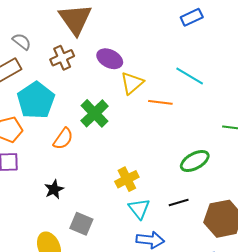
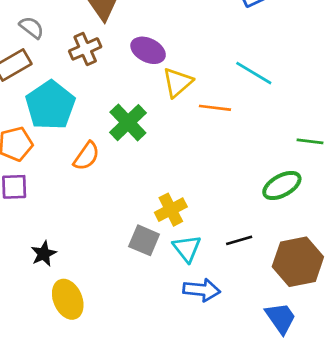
green ellipse: (195, 161) -> (282, 185), moved
black star: (54, 189) -> (44, 254), moved
gray square: (81, 224) -> (144, 240), moved

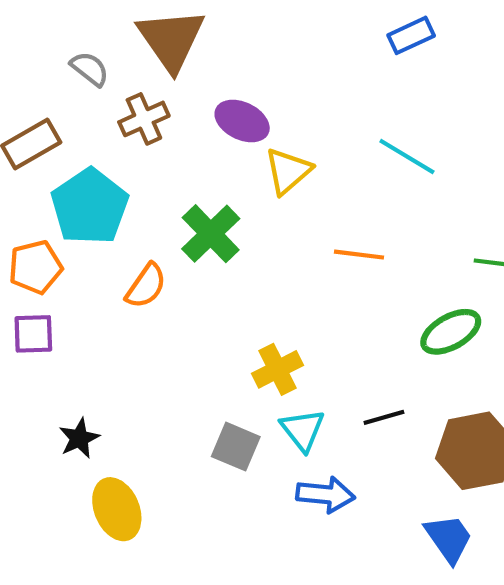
gray semicircle: (32, 28) -> (90, 69), moved
orange line: (215, 108) -> (359, 255), moved
gray square: (144, 240) -> (236, 447), moved

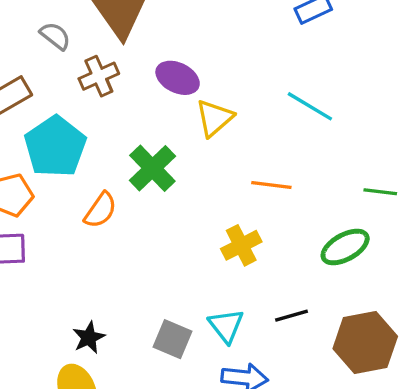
yellow cross: (278, 369) -> (241, 245), moved
black star: (79, 438) -> (89, 337), moved

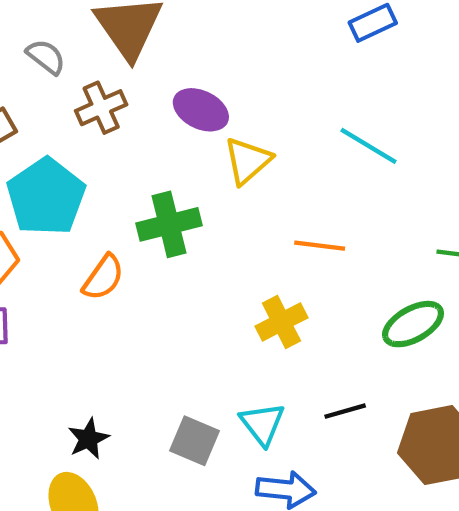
green cross: (152, 168) -> (169, 224), turned 30

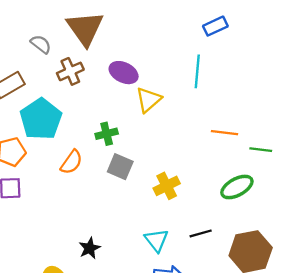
cyan line: (368, 146) -> (197, 71), moved, turned 64
green cross: (169, 224) -> (107, 134), size x0.7
orange line: (320, 246) -> (224, 133), moved
black star: (88, 439) -> (90, 248), moved
gray square: (194, 441) -> (120, 167), moved

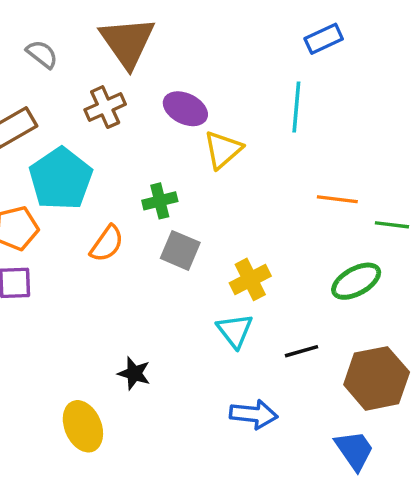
gray semicircle: (41, 44) -> (42, 54), moved
cyan triangle: (156, 240) -> (235, 331), moved
black star: (90, 248) -> (134, 373), turned -30

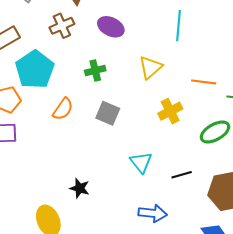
yellow triangle: (223, 150) -> (150, 67), moved
green cross: (160, 201) -> (95, 71), moved
yellow cross: (250, 279) -> (170, 111), moved

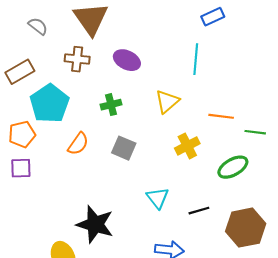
brown cross: (62, 26) -> (77, 59), turned 30
black star: (80, 188) -> (95, 224), size x1.8

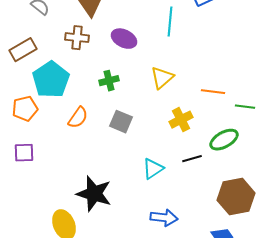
cyan line: (196, 59) -> (170, 22), moved
purple square: (21, 168) -> (24, 153), moved
cyan triangle: (158, 198) -> (153, 169), turned 35
black line: (199, 211) -> (192, 159), moved

